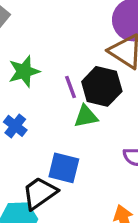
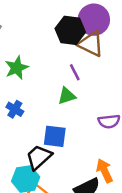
black hexagon: (102, 86) -> (70, 30), moved
purple line: (71, 87) -> (75, 72), moved

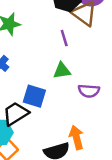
green triangle: (67, 96) -> (62, 71), moved

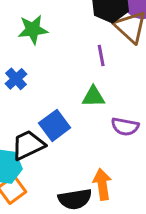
blue square: (34, 96) -> (55, 125), turned 30

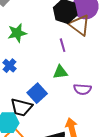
black trapezoid: (28, 145) -> (21, 107), turned -135

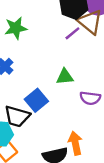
purple line: (63, 45) -> (72, 33), moved, turned 64

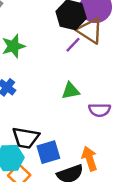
blue square: (36, 100) -> (48, 152), moved, turned 30

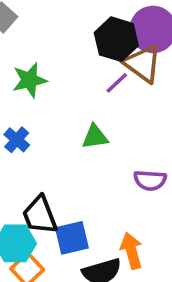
green triangle: (70, 91) -> (95, 137), moved
black trapezoid: (26, 138) -> (40, 215), turned 56

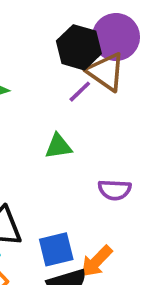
blue square: (72, 238) -> (56, 249), moved
orange arrow: (131, 251) -> (96, 261), turned -120

